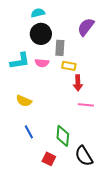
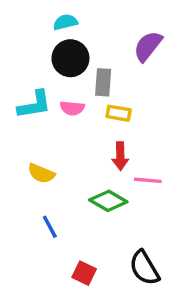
red arrow: (78, 83) -> (120, 156), moved
green diamond: (63, 136) -> (108, 201), moved, turned -65

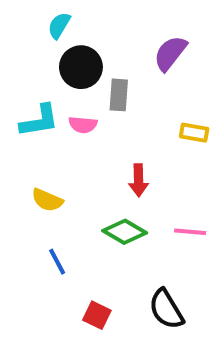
cyan semicircle: (65, 22) -> (59, 25), moved, turned -45
yellow rectangle: (119, 113) -> (194, 133), moved
pink line: (148, 180) -> (190, 232), moved

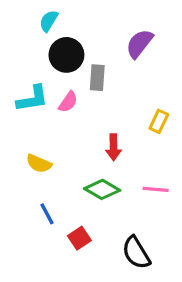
pink semicircle: (83, 125) -> (68, 102), turned -60
yellow rectangle: (194, 133) -> (159, 121), moved, turned -75
red square: (97, 315) -> (79, 238), moved, turned 30

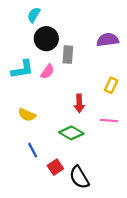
purple semicircle: (139, 44) -> (108, 40), moved, turned 45
pink line: (156, 189) -> (109, 120), moved
black semicircle: (136, 253) -> (79, 177), moved

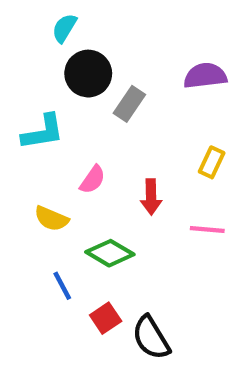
gray rectangle: (68, 55) -> (129, 104), turned 30
pink semicircle: (47, 72) -> (93, 180), moved
green diamond: (71, 133) -> (110, 253), moved

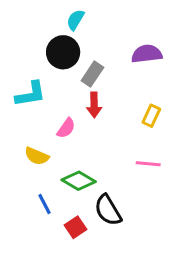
cyan semicircle: (64, 28) -> (75, 20), moved
red arrow: (151, 197) -> (94, 105), moved
black semicircle: (151, 338) -> (108, 210), moved

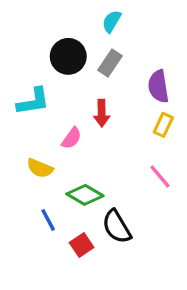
cyan semicircle: (75, 20) -> (112, 21), moved
purple semicircle: (147, 54) -> (158, 86), moved, turned -92
gray rectangle: (92, 74) -> (110, 63), moved
pink line: (148, 164) -> (160, 177), turned 45

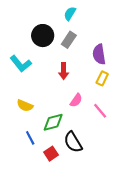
cyan L-shape: (33, 101) -> (21, 64), turned 60
pink semicircle: (72, 138) -> (76, 100), moved
green diamond: (85, 195) -> (53, 122), turned -45

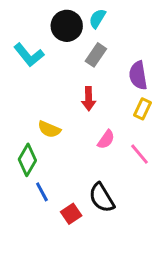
black circle: (43, 36) -> (67, 26), moved
cyan L-shape: (21, 64) -> (29, 55), moved
yellow semicircle: (25, 106) -> (49, 129), moved
green diamond: (53, 122) -> (27, 160), moved, turned -45

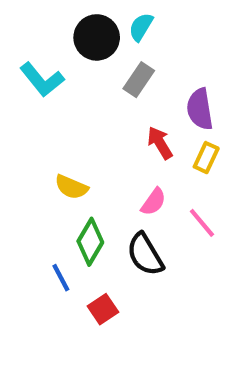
red arrow: (89, 99) -> (160, 143), moved, turned 150
green diamond: (27, 160) -> (90, 242), moved
black semicircle: (102, 198) -> (145, 254), moved

